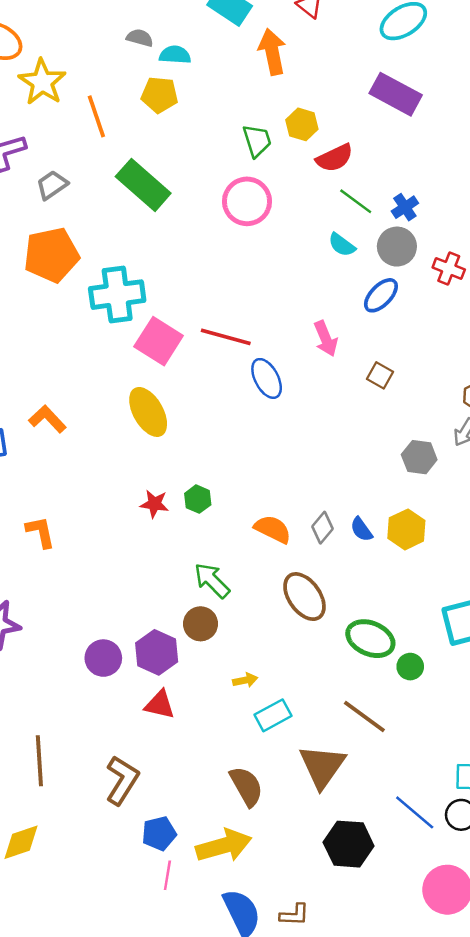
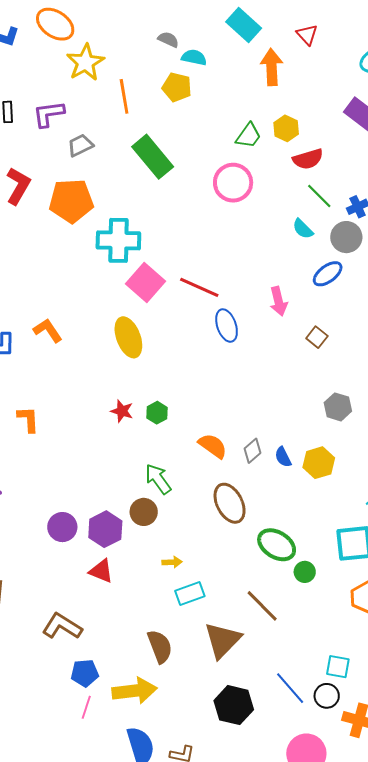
green trapezoid: (257, 141) -> (249, 136), turned 44
brown L-shape: (122, 780) -> (62, 626), turned -99

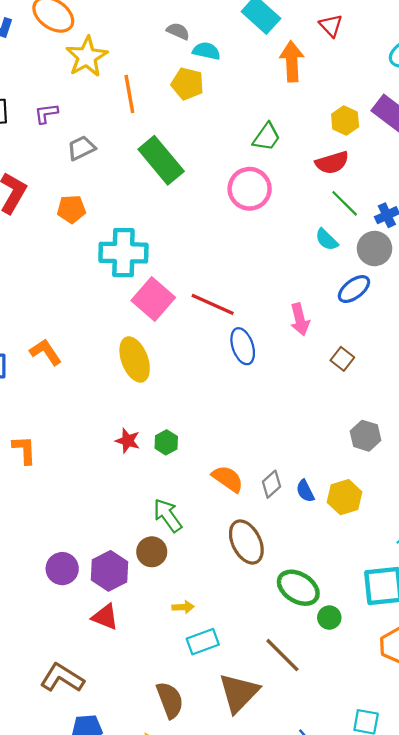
purple L-shape: (49, 114) -> (46, 113), size x0.7
yellow hexagon: (286, 128) -> (345, 120), moved
orange pentagon: (71, 201) -> (71, 209), size x0.6

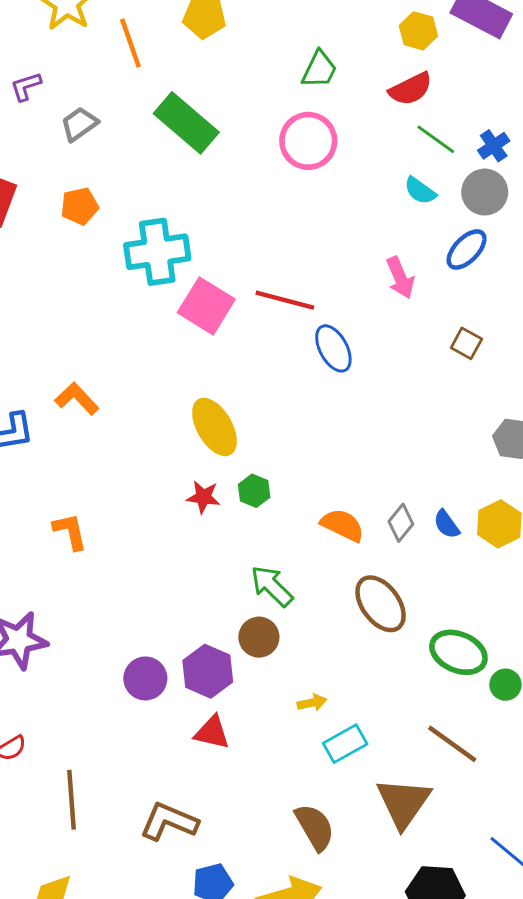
pink arrow: (300, 319) -> (400, 278), moved
yellow ellipse: (135, 359) -> (214, 427), moved

